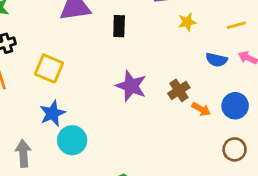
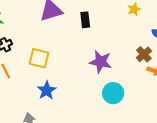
brown cross: (179, 90) -> (144, 54), moved
cyan circle: (72, 140) -> (113, 93), moved

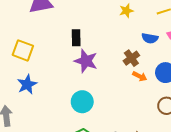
black rectangle: (85, 20) -> (76, 38), moved
cyan circle: (113, 93) -> (82, 102), moved

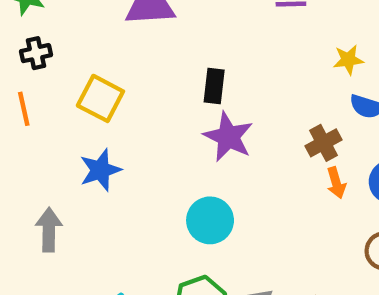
yellow star: (126, 11) -> (348, 60), moved
orange arrow: (140, 76) -> (336, 183), turned 40

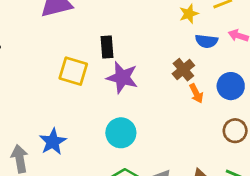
yellow square: (100, 98) -> (73, 71), moved
blue star: (100, 170) -> (53, 142), moved

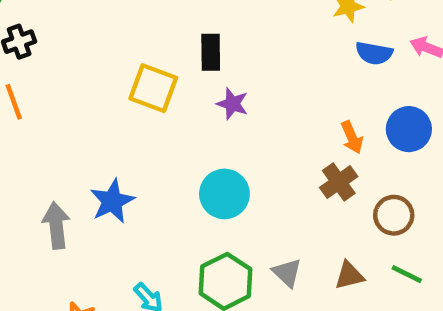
brown cross: (183, 70) -> (339, 182), moved
purple star: (122, 78) -> (232, 104), size x0.6
brown circle: (235, 131) -> (394, 215), moved

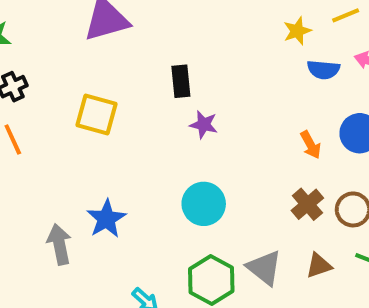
yellow square: (153, 88) -> (96, 115), moved
brown cross: (339, 182) -> (307, 204), moved
gray triangle: (287, 273) -> (264, 268), size x1.4

